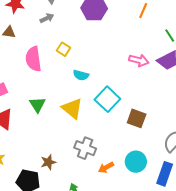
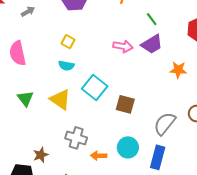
yellow square: (64, 49) -> (68, 42), moved
orange arrow: (106, 167) -> (99, 156), turned 35

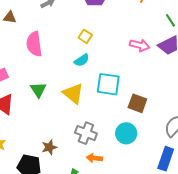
cyan semicircle: (66, 66) -> (82, 60), turned -49
cyan square: (95, 87) -> (108, 84), turned -35
cyan circle: (128, 147) -> (126, 133), moved
orange arrow: (99, 156) -> (94, 158), moved

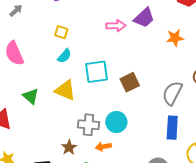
brown square: (137, 103) -> (130, 82), turned -30
cyan circle: (126, 133) -> (116, 122), moved
brown star: (49, 147) -> (69, 147), moved

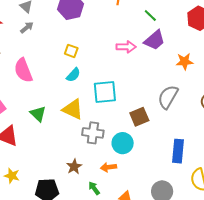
brown square: (130, 82) -> (139, 117), moved
gray semicircle: (172, 93) -> (168, 97), moved
gray cross: (88, 125) -> (93, 133), moved

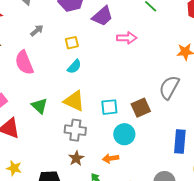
gray arrow: (27, 28) -> (37, 31), moved
purple trapezoid: (155, 40) -> (102, 16), moved
yellow square: (71, 51) -> (72, 43), turned -32
cyan square: (105, 92) -> (109, 107), moved, size x0.7
gray cross: (93, 133) -> (75, 130), moved

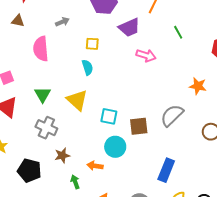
cyan semicircle: (74, 67) -> (87, 67), turned -77
gray cross: (75, 130) -> (46, 128), moved

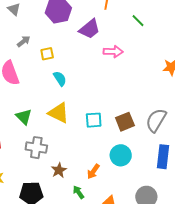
yellow square: (92, 44) -> (47, 54), moved
gray semicircle: (172, 115) -> (156, 120), moved
cyan circle: (115, 147) -> (121, 155), moved
orange arrow: (95, 166) -> (93, 171), turned -49

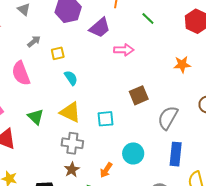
brown square: (125, 122) -> (139, 95), moved
gray cross: (36, 148) -> (72, 143), moved

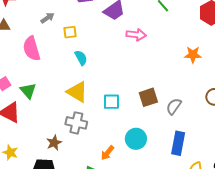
brown square: (139, 95) -> (148, 97), moved
green triangle: (36, 117) -> (28, 91), moved
gray semicircle: (168, 118) -> (174, 106), size x0.7
brown star: (72, 170) -> (54, 143), moved

